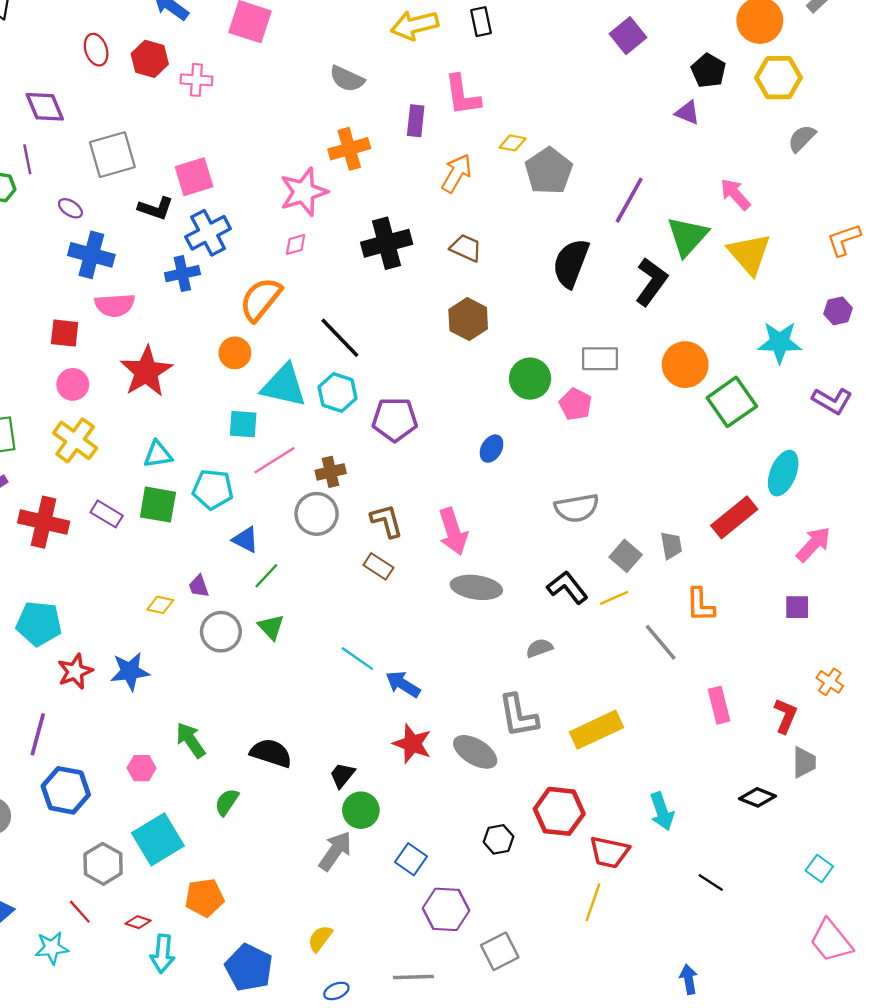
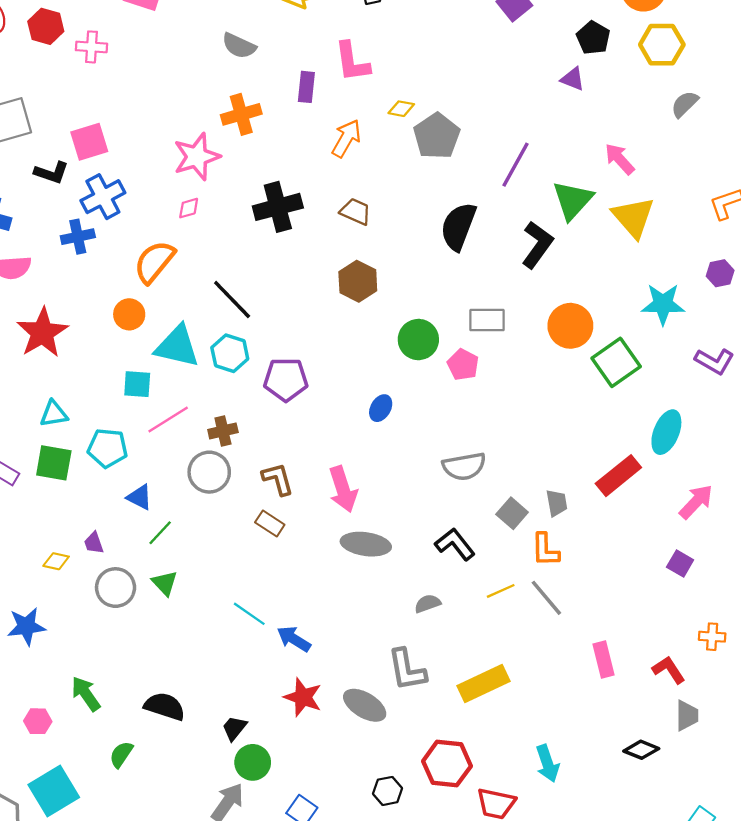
yellow line: (614, 598) -> (501, 591), moved
orange L-shape: (700, 605) -> (545, 550), moved
purple square: (797, 607) -> (680, 564), turned 30
orange cross: (830, 682) -> (712, 637), turned -30
red L-shape: (785, 716) -> (669, 670), turned -56

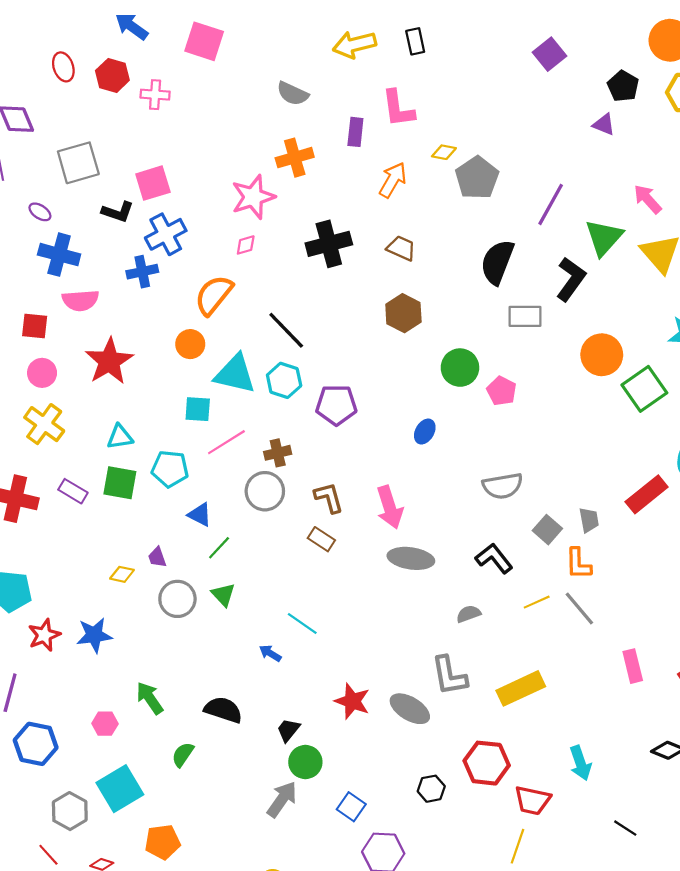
gray rectangle: (487, 320) -> (525, 316), moved
blue arrow: (294, 639) -> (270, 653), moved, size x0.7

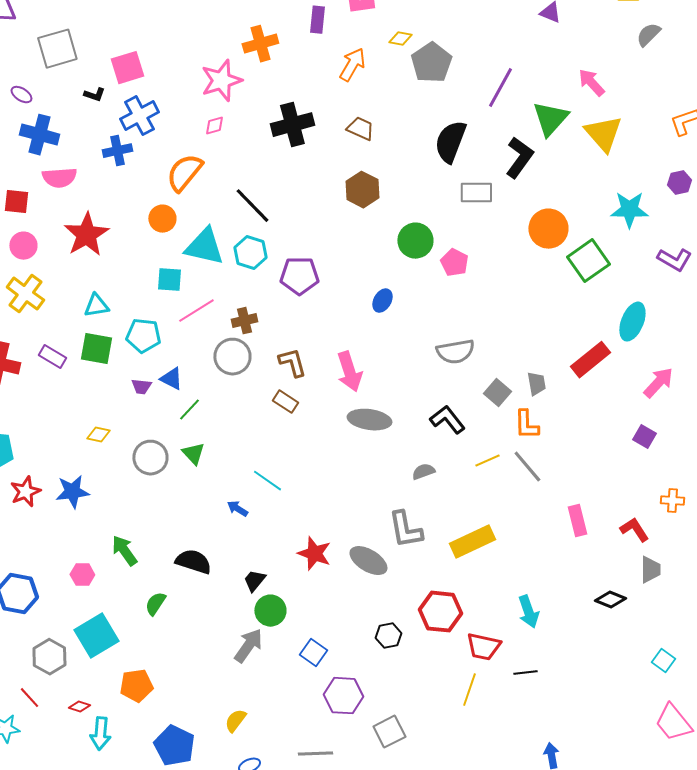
black L-shape: (118, 212) -> (94, 95), size x0.7
purple trapezoid: (157, 557) -> (141, 387), moved, turned -65
black line: (625, 828) -> (525, 673), moved, turned -40

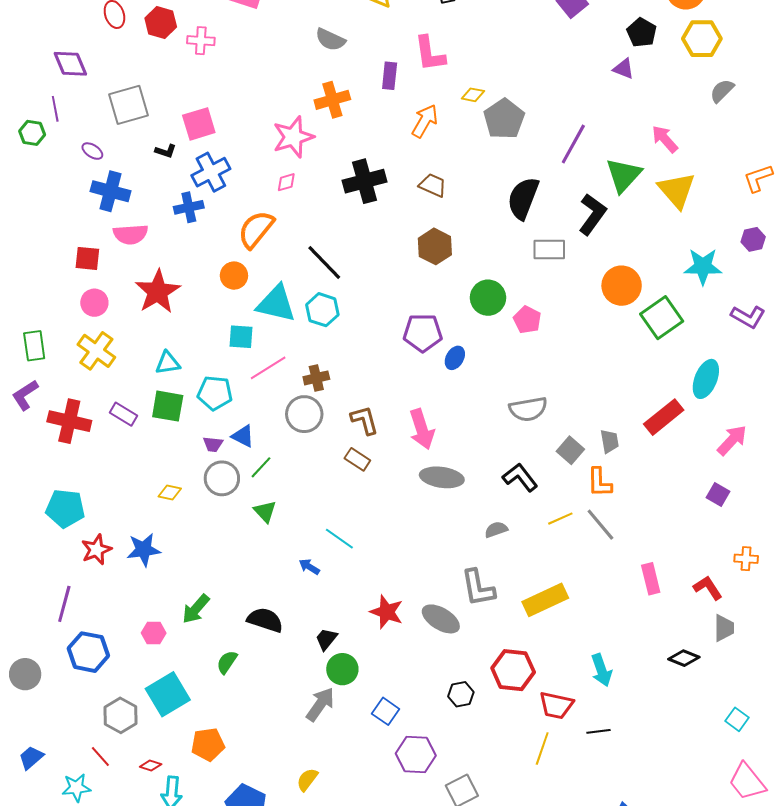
purple pentagon: (299, 276) -> (423, 333), moved
gray circle: (150, 458) -> (222, 478), moved
green arrow: (124, 551) -> (196, 609), turned -104

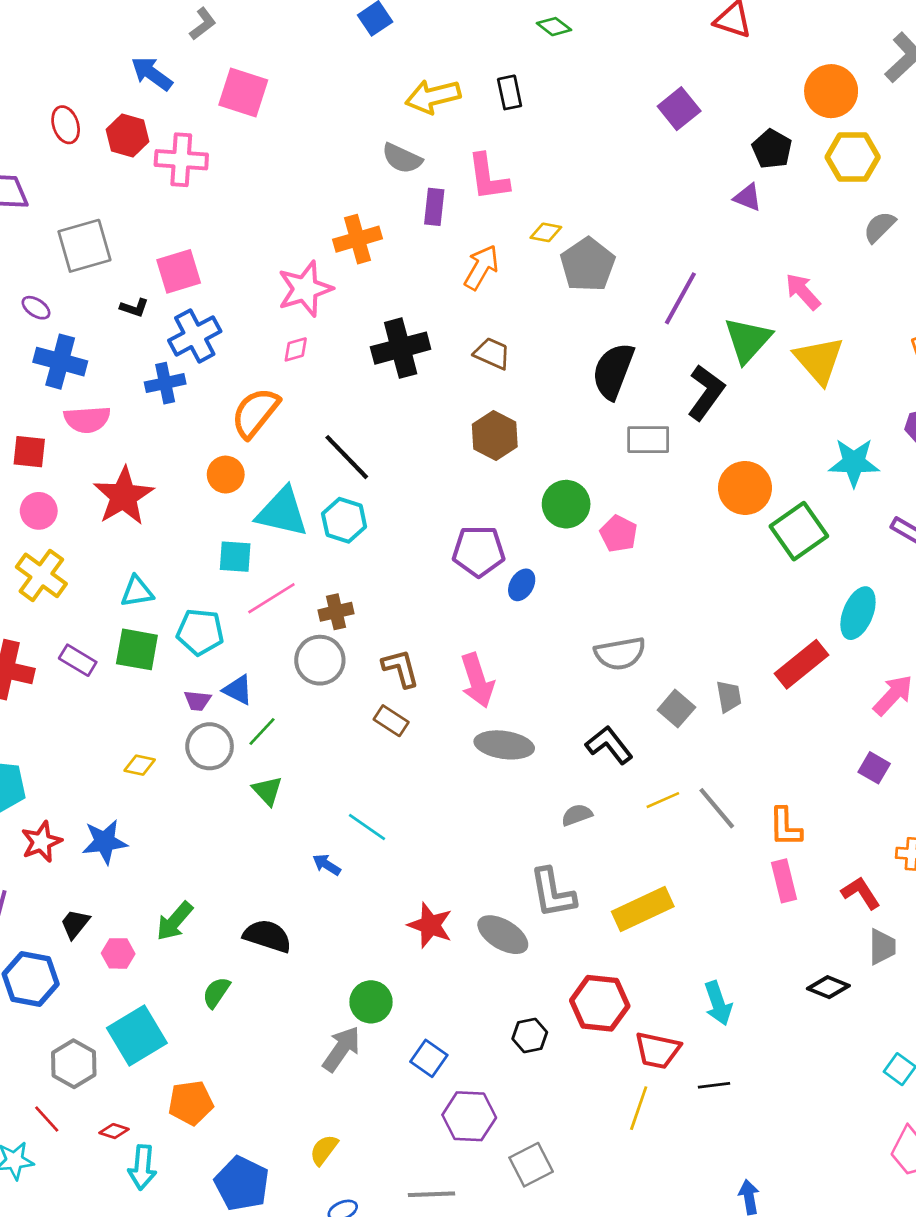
gray semicircle: (330, 40) -> (402, 158), moved
pink cross: (201, 41) -> (181, 160), size x1.4
orange L-shape: (599, 482) -> (785, 827), moved
black trapezoid: (326, 639) -> (75, 924), moved

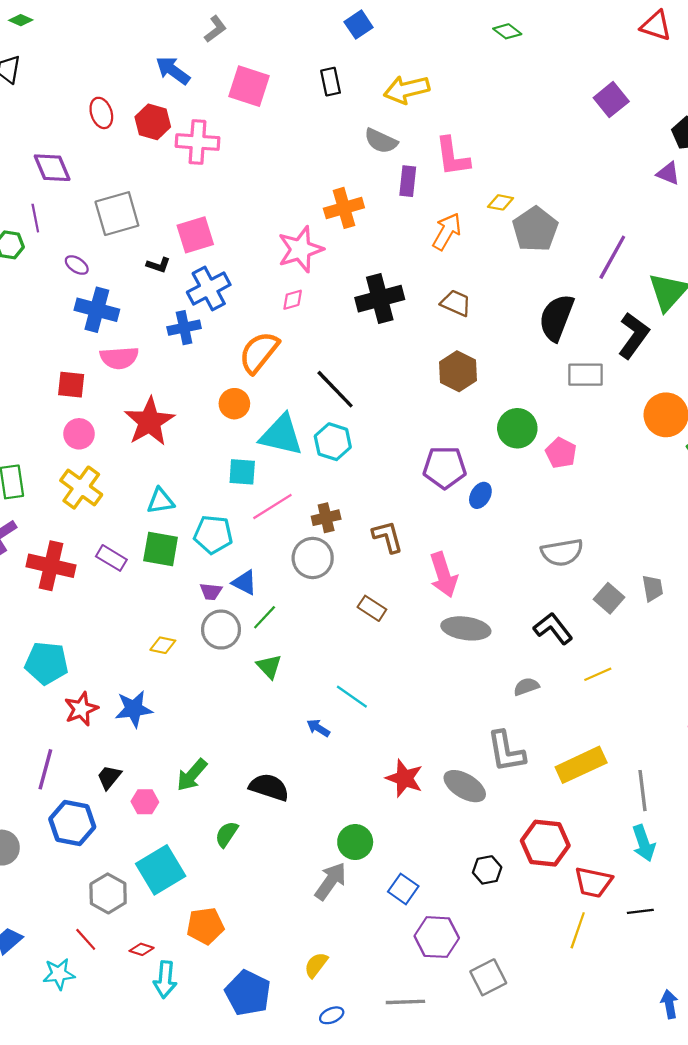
black rectangle: (510, 92) -> (331, 82), moved
brown L-shape: (401, 668) -> (388, 537), moved
gray line: (717, 808) -> (643, 791), moved, turned 33

